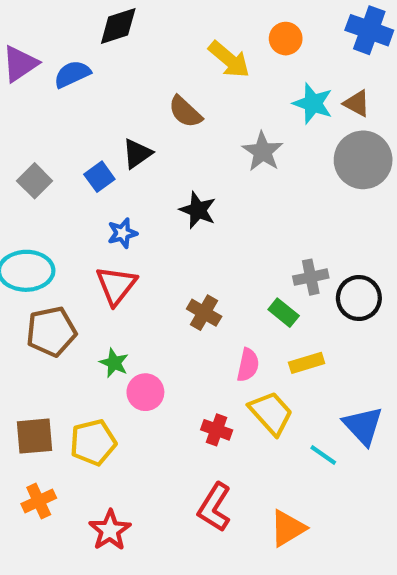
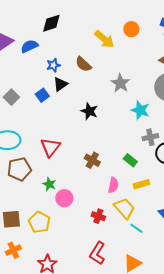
cyan star: (313, 103) -> (140, 110), moved
blue star: (122, 233) -> (53, 65), moved
gray cross: (311, 277) -> (150, 137), moved
yellow pentagon: (93, 442) -> (39, 222), turned -30
cyan line: (323, 455) -> (136, 228), moved

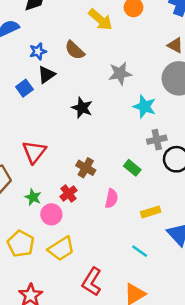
gray star: (120, 83) -> (120, 73), turned 30
yellow rectangle: (141, 184) -> (151, 212), moved
yellow trapezoid: (124, 208) -> (61, 249), moved, turned 100
red cross: (98, 216) -> (69, 194), moved, turned 32

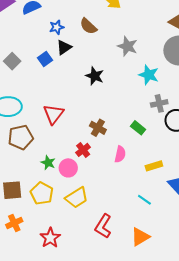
gray star: (120, 73) -> (127, 46), turned 30
green star: (33, 197) -> (48, 163), moved

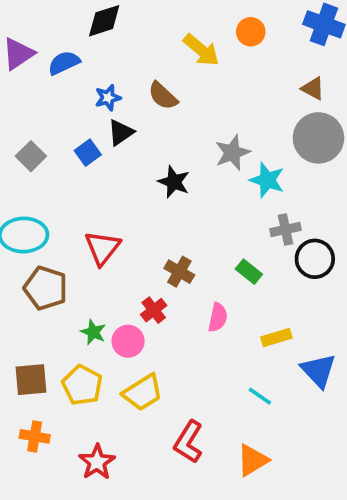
gray star: (127, 46) -> (232, 153), moved, turned 30
brown pentagon: (21, 137) -> (46, 288), turned 30
orange cross: (14, 223) -> (35, 436), turned 35

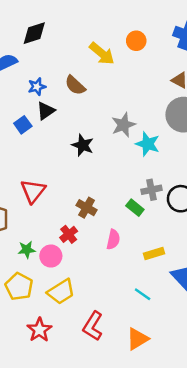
gray cross: (286, 229) -> (151, 190), moved
green star: (93, 332) -> (27, 250), turned -30
red star: (97, 462) -> (39, 330), moved

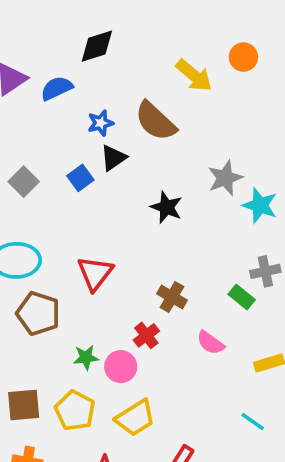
brown semicircle: (75, 85) -> (156, 121), size x1.4
pink semicircle: (113, 239) -> (210, 343), turned 114

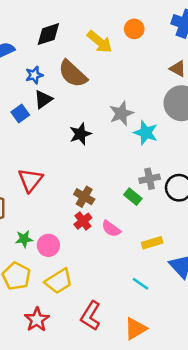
black diamond: (97, 46) -> (48, 34), moved
black star: (166, 207) -> (80, 134), turned 30
red cross: (146, 335) -> (83, 221), moved

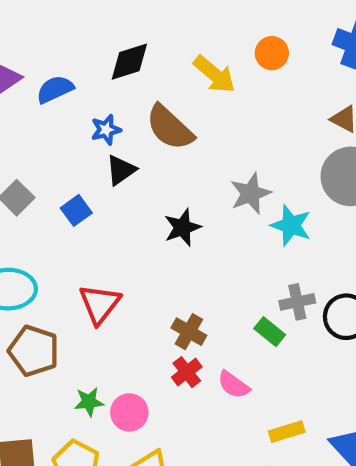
blue square: (20, 113) -> (76, 210), moved
yellow rectangle: (152, 243) -> (287, 432), moved

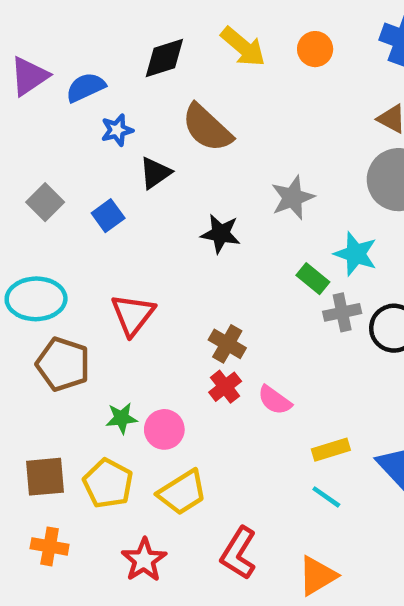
yellow arrow: (214, 74) -> (243, 47), moved
blue star: (106, 130) -> (117, 130), moved
cyan star: (291, 225) -> (356, 254), moved
black star: (183, 227) -> (221, 234), turned 30
green rectangle: (270, 332) -> (313, 279), moved

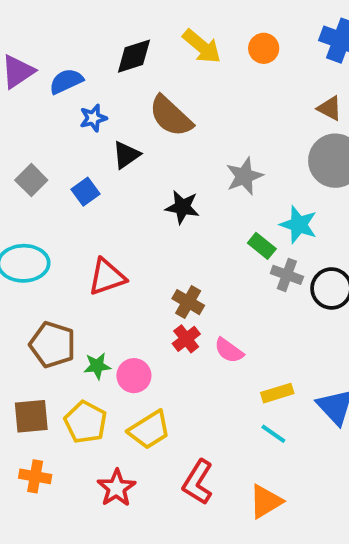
gray cross: (342, 312) -> (287, 275), turned 32
red triangle: (133, 315) -> (107, 277), turned 33
brown pentagon: (63, 364) -> (53, 345), moved

